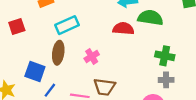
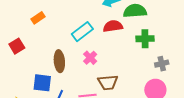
cyan rectangle: (67, 25) -> (82, 32), moved
green cross: (165, 56) -> (145, 39), moved

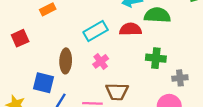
green cross: (145, 39) -> (156, 58), moved

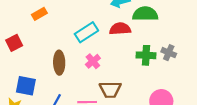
gray cross: (180, 78) -> (169, 53), moved, turned 32
blue square: (43, 83) -> (26, 86), moved

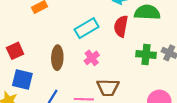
red semicircle: (120, 29) -> (121, 26), turned -78
red square: (14, 43) -> (15, 51), moved

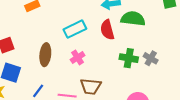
red semicircle: (121, 26) -> (107, 30), turned -30

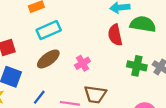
cyan rectangle: (75, 29) -> (49, 30), moved
brown ellipse: (45, 55) -> (48, 59), turned 45

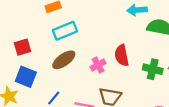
red semicircle: (115, 35) -> (122, 55), moved

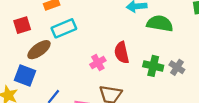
red square: (23, 47) -> (22, 25), moved
brown ellipse: (64, 60) -> (39, 50), moved

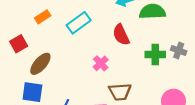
cyan rectangle: (64, 28) -> (79, 23), moved
red semicircle: (122, 53) -> (121, 35), moved

